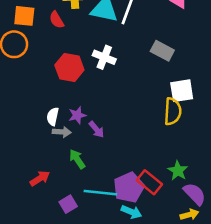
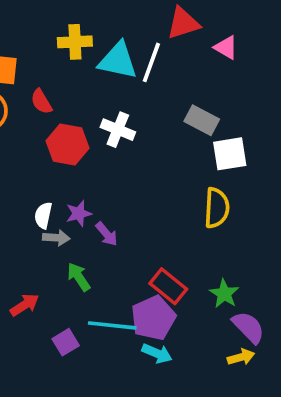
red semicircle: (57, 20) -> (41, 102), moved
white square: (182, 91) -> (230, 154), moved
red rectangle: (149, 182) -> (168, 286), moved

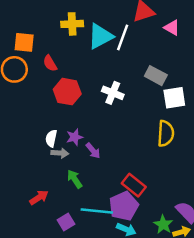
cyan triangle: (118, 61) -> (100, 36), turned -40
white cross: (118, 130) -> (113, 93), moved
green star: (224, 294) -> (163, 224), moved

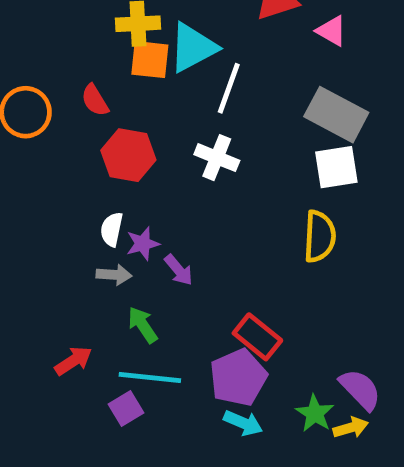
white line: (123, 37) -> (229, 88), moved
orange square: (24, 42) -> (150, 60), moved
gray rectangle: (156, 76) -> (336, 115), moved, size x1.4
white semicircle: (51, 138) -> (112, 229), moved
cyan line: (97, 211) -> (150, 377), moved

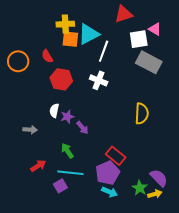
pink triangle: (332, 31) -> (155, 29), moved
white square: (336, 167) -> (139, 39), moved
gray arrow: (114, 275) -> (30, 130), moved

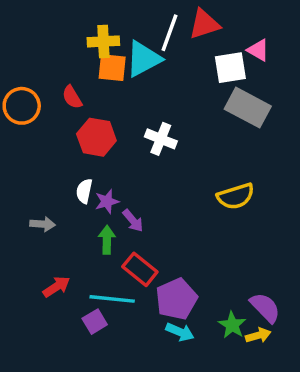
white line: (104, 51) -> (169, 33), moved
yellow semicircle: (142, 114) -> (236, 196), turned 70
green arrow: (67, 151) -> (107, 240), moved, turned 35
red rectangle: (116, 156) -> (140, 269), moved

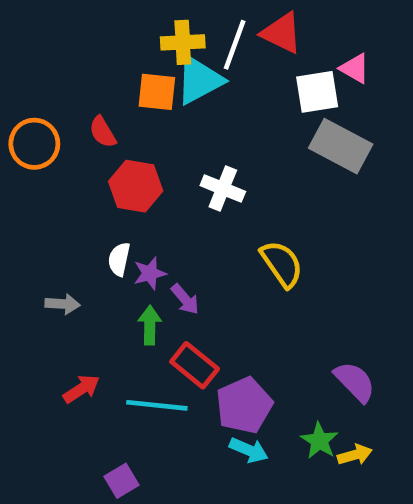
red triangle: (204, 24) -> (282, 33), turned 44
yellow cross: (103, 41) -> (183, 42), moved
yellow semicircle: (236, 196) -> (282, 264), moved, turned -108
purple semicircle: (265, 308) -> (355, 382), moved
purple square: (95, 322) -> (122, 481), moved

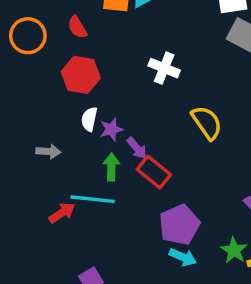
red hexagon: (136, 186) -> (81, 75), moved
red rectangle: (195, 365) -> (154, 172), moved
cyan line: (157, 405) -> (93, 199), moved

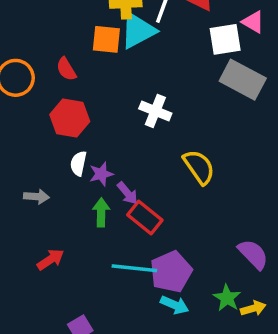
cyan line: (93, 199) -> (134, 268), moved

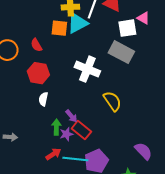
gray rectangle: (243, 80) -> (121, 52), moved
white cross: (155, 111) -> (87, 69), size x1.4
purple star: (101, 174) -> (66, 134), moved
gray arrow: (37, 197) -> (10, 137), moved
red arrow: (51, 259) -> (53, 154), moved

